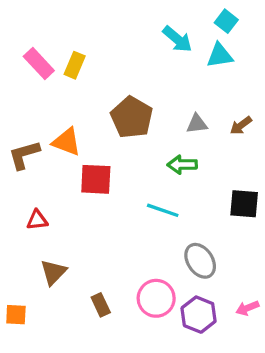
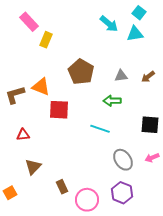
pink rectangle: (39, 64) -> (29, 22), moved
pink circle: (156, 298) -> (87, 200), moved
pink arrow: (247, 308) -> (152, 158), moved
orange square: (16, 315) -> (10, 193), turned -32

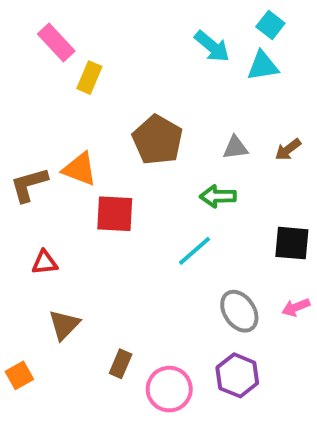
cyan line: (100, 129) -> (195, 251), turned -60
brown rectangle: (62, 187) -> (121, 364), turned 48

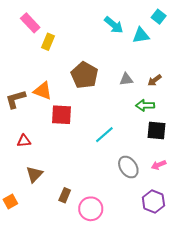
cyan square: (270, 25) -> (159, 17), moved
green arrow: (218, 196) -> (145, 105), moved
purple hexagon: (237, 375) -> (153, 201), moved

